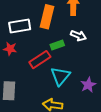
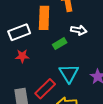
red star: (10, 49) -> (22, 56), moved
red rectangle: (40, 60) -> (45, 89), moved

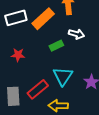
orange rectangle: (44, 18) -> (43, 19), turned 40
white rectangle: (19, 32) -> (16, 18), moved

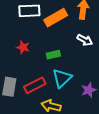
green rectangle: (56, 46) -> (53, 55), moved

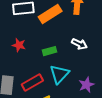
white arrow: (85, 40) -> (79, 44), moved

